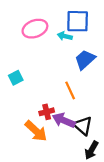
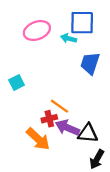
blue trapezoid: (85, 60) -> (90, 63), turned -30
orange line: (70, 90) -> (60, 106), moved, turned -30
black triangle: (83, 126) -> (88, 133), turned -36

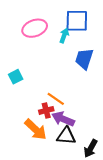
cyan arrow: (69, 38) -> (64, 36), turned 96
black triangle: (88, 133) -> (66, 136), moved

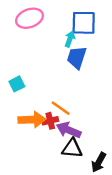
pink ellipse: (35, 28) -> (29, 18), moved
blue trapezoid: (84, 59) -> (77, 57), moved
orange arrow: (36, 129) -> (32, 120), moved, turned -45

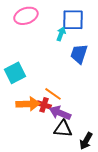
blue trapezoid: (77, 57) -> (79, 54), moved
cyan square: (17, 84) -> (15, 73), size x1.5
red cross: (50, 121) -> (44, 105), turned 32

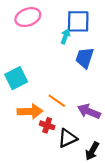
red cross: (44, 105) -> (47, 125), moved
purple arrow: (60, 113) -> (89, 111), moved
black triangle: (63, 129) -> (68, 138), turned -30

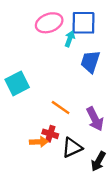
pink ellipse: (28, 17) -> (49, 23), moved
orange arrow: (30, 111) -> (39, 142), moved, size x0.7
purple arrow: (89, 111) -> (95, 119), turned -140

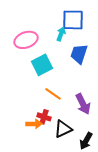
pink ellipse: (49, 23) -> (26, 40), moved
cyan square: (17, 83) -> (42, 65), moved

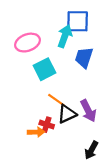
cyan arrow: (61, 34) -> (65, 36), size x1.5
black triangle: (63, 129) -> (67, 114), moved

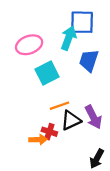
orange line: (56, 100) -> (60, 106), turned -54

